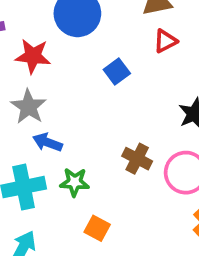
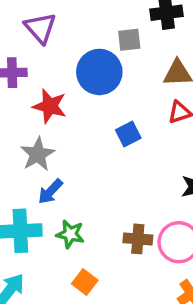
blue arrow: (47, 142) -> (50, 192), turned -76
brown cross: (137, 159) -> (138, 239), moved, turned -32

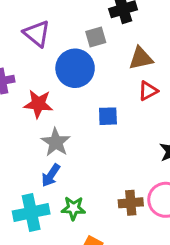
purple triangle: (40, 28) -> (37, 33), moved
blue square: (128, 134) -> (108, 116), turned 35
gray star: (38, 154) -> (56, 142), moved

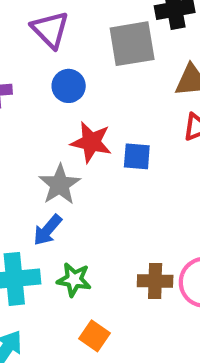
gray square: (96, 37) -> (132, 44), size x1.6
blue circle: (75, 68) -> (69, 86), moved, size x0.6
red star: (38, 104) -> (91, 142), moved

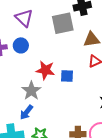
blue circle: (69, 86) -> (21, 45), moved

